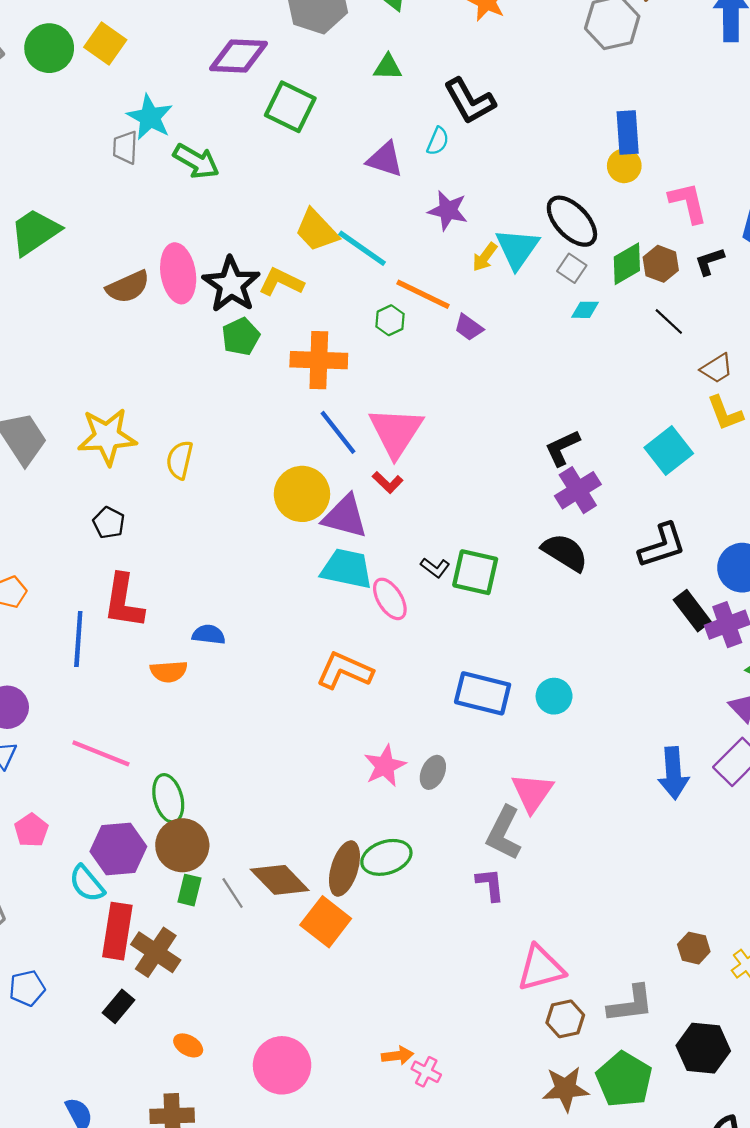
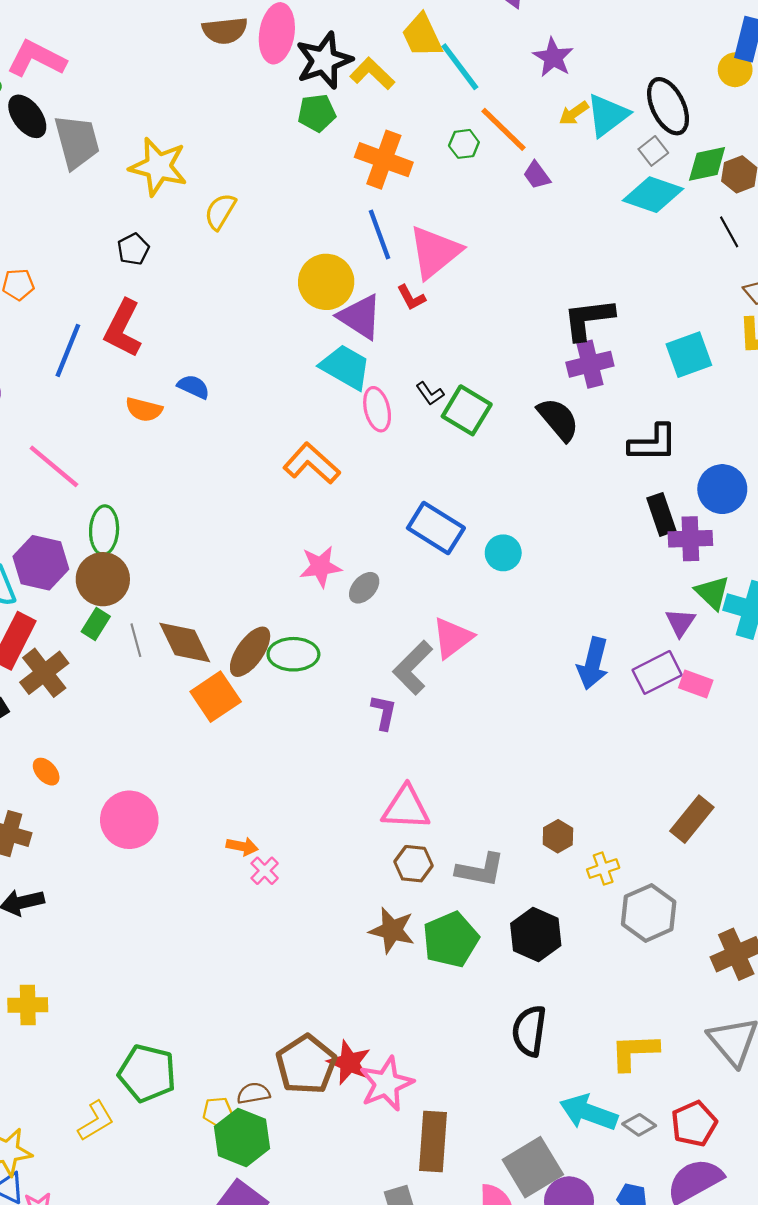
cyan diamond: (585, 310) -> (653, 195), size x2.0
black L-shape: (562, 448) -> (588, 319), size x1.4

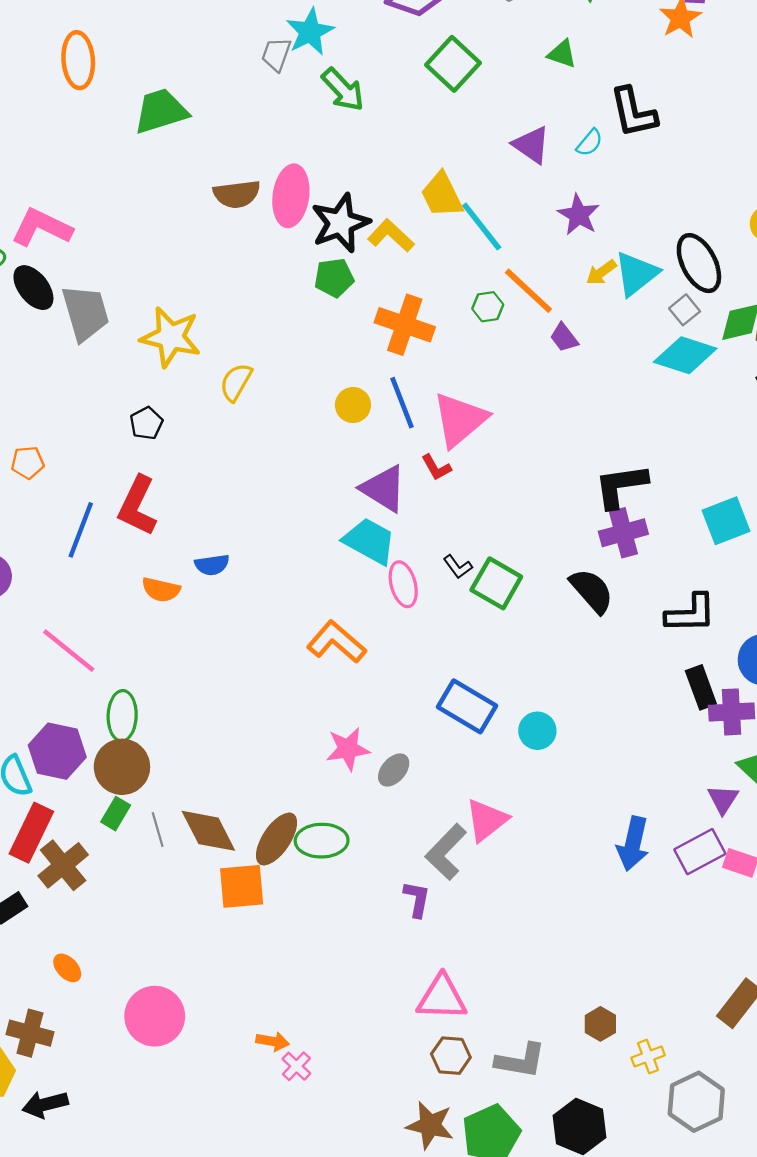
yellow circle: (326, 282) -> (353, 405), moved, size x0.6
blue semicircle: (194, 387) -> (212, 565), turned 148
orange square: (216, 697) -> (242, 886), turned 30

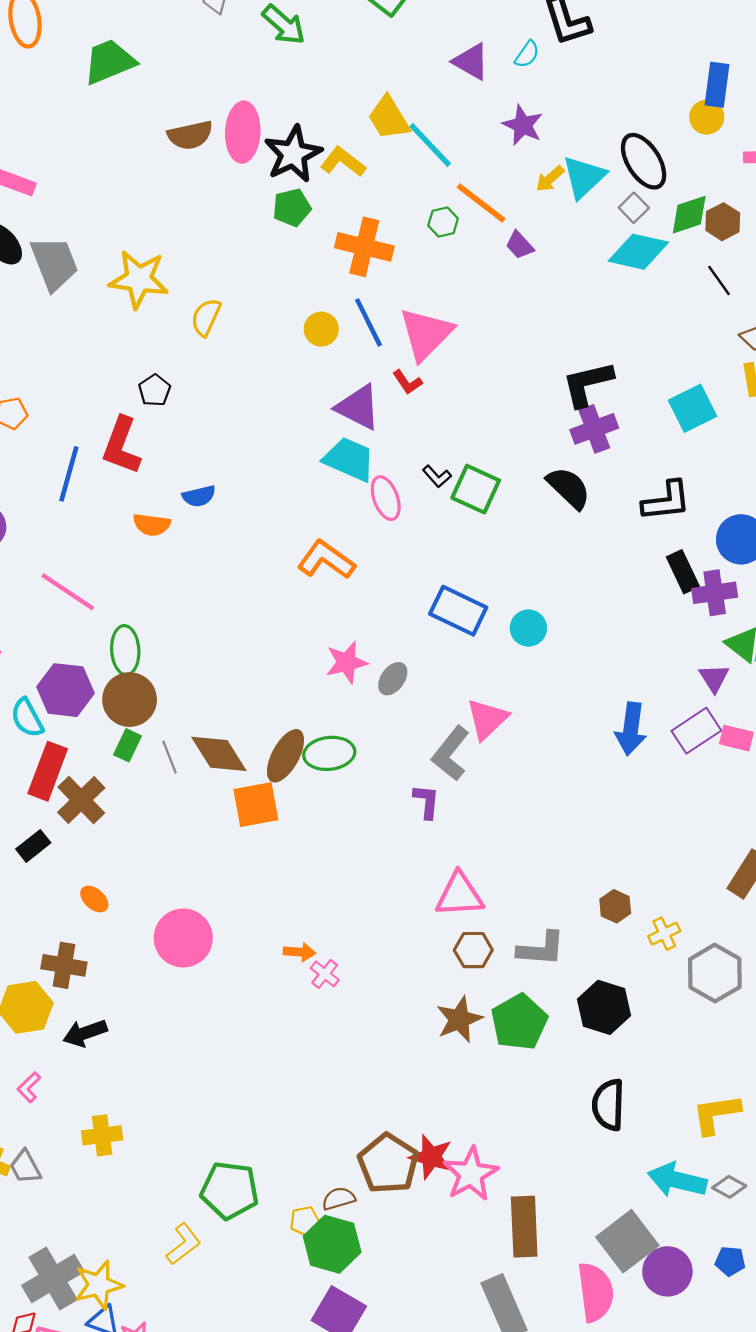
black pentagon: (146, 423) -> (155, 390), moved
brown star: (430, 1125) -> (459, 1019), turned -30

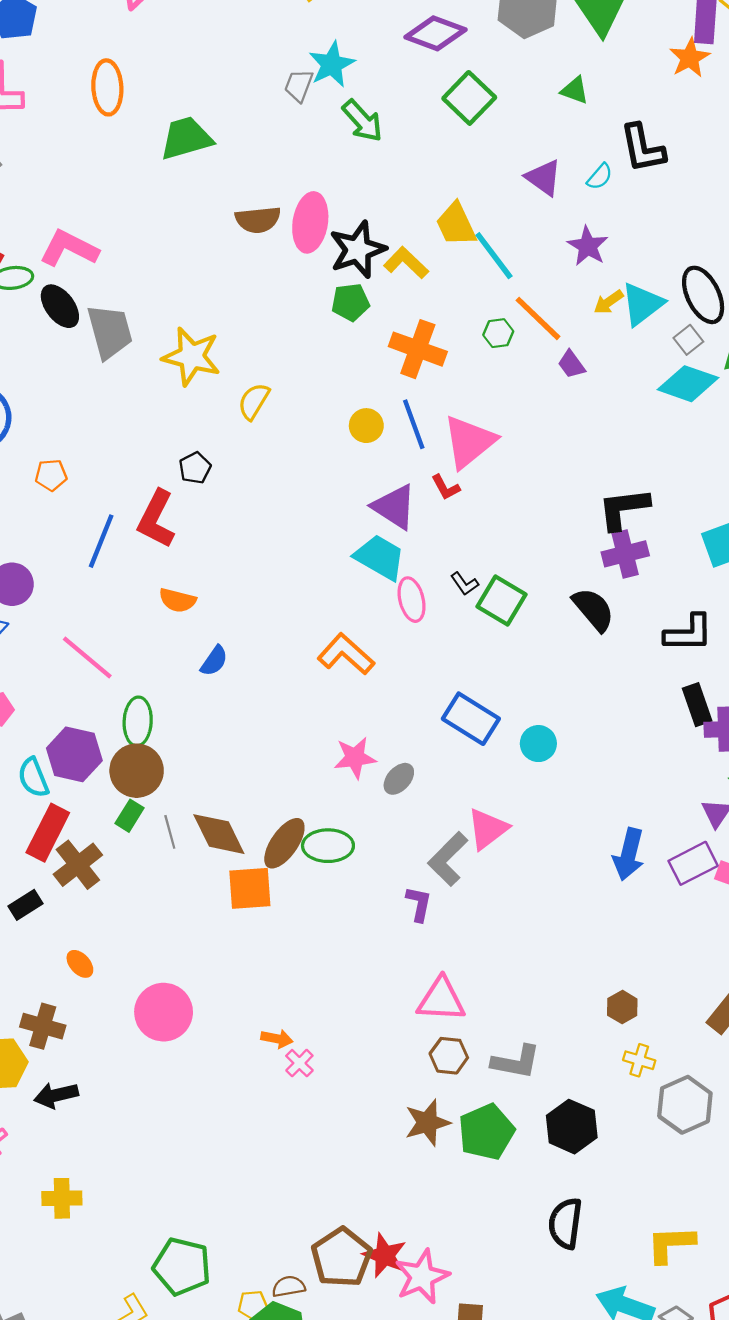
blue semicircle: (199, 496) -> (214, 661), moved, turned -48
brown hexagon: (615, 906) -> (622, 1007), moved
yellow cross: (664, 934) -> (639, 1060), turned 36

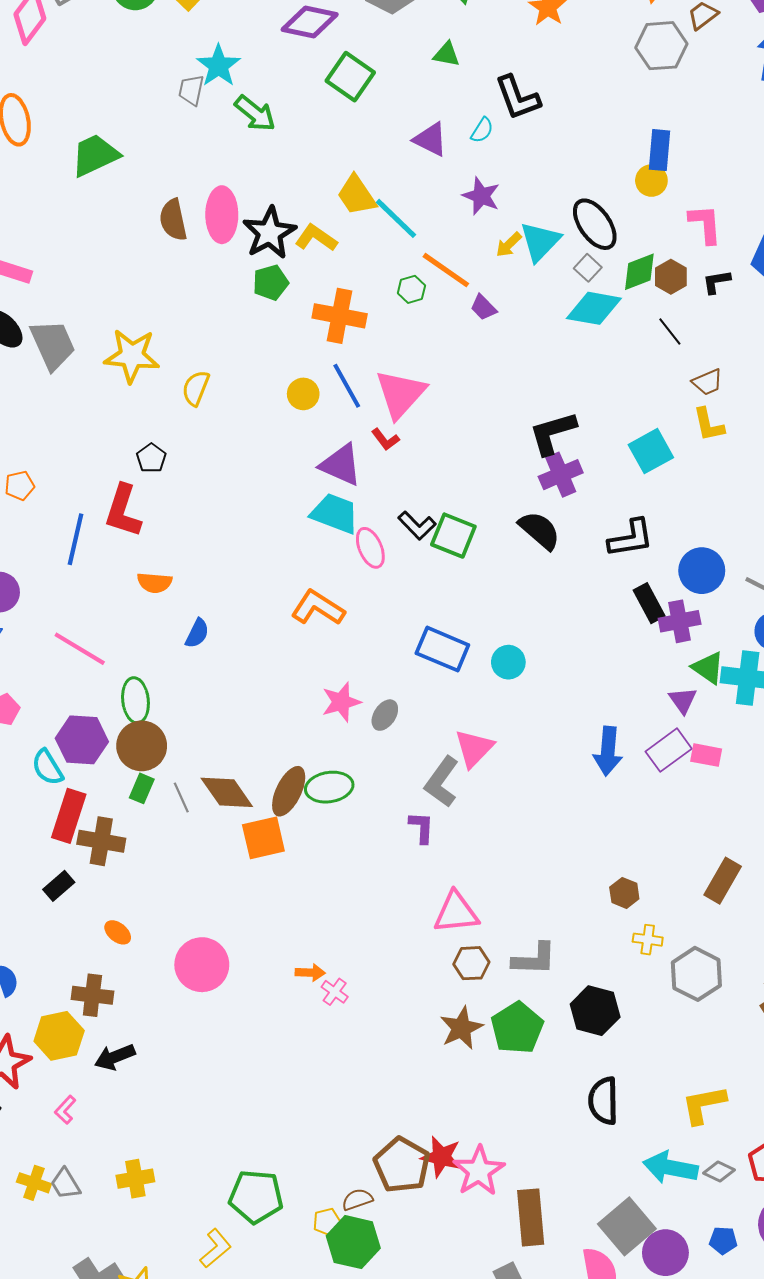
brown semicircle: (258, 220) -> (173, 220), turned 93
black L-shape: (465, 584) -> (417, 525), size x1.4
brown cross: (78, 865) -> (101, 841), turned -33
yellow cross: (62, 1198) -> (135, 1179), moved

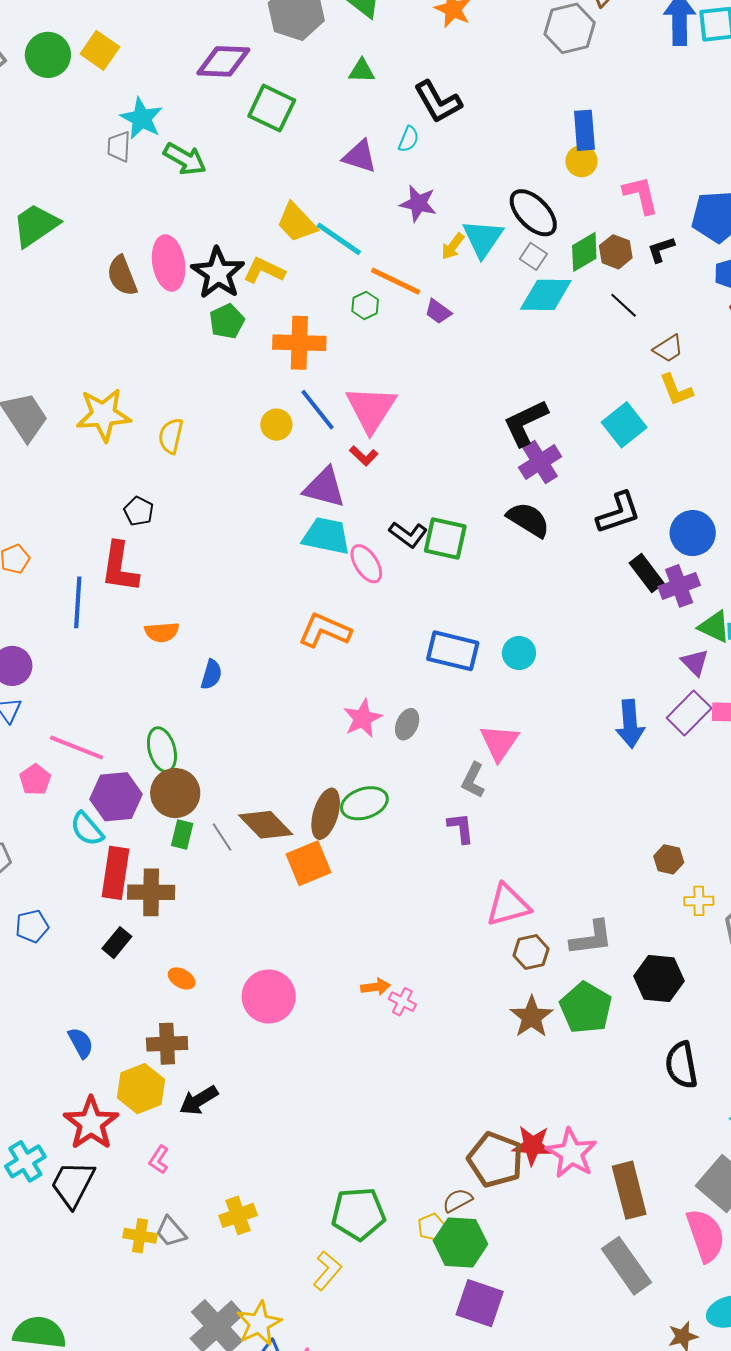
pink line: (80, 649) -> (76, 748), moved
gray L-shape: (442, 782) -> (473, 780), size x0.7

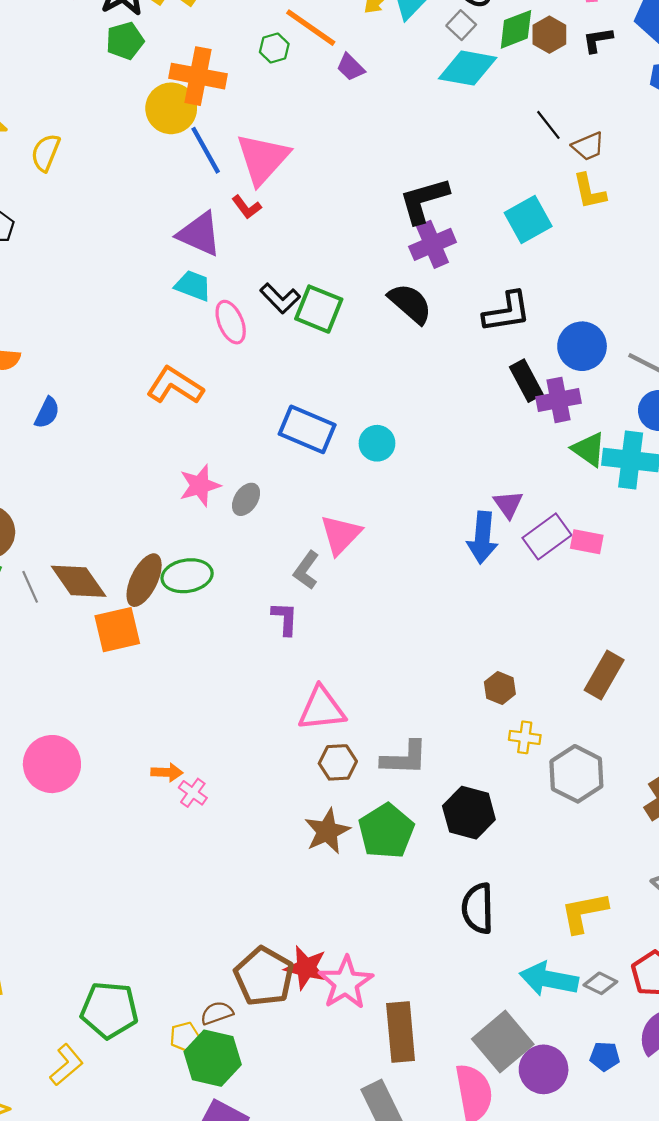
black line: (624, 305) -> (548, 125), moved
yellow circle: (276, 425) -> (171, 108), moved, size x1.5
cyan trapezoid: (326, 536) -> (193, 286), size x0.7
purple triangle: (695, 662) -> (508, 504), moved

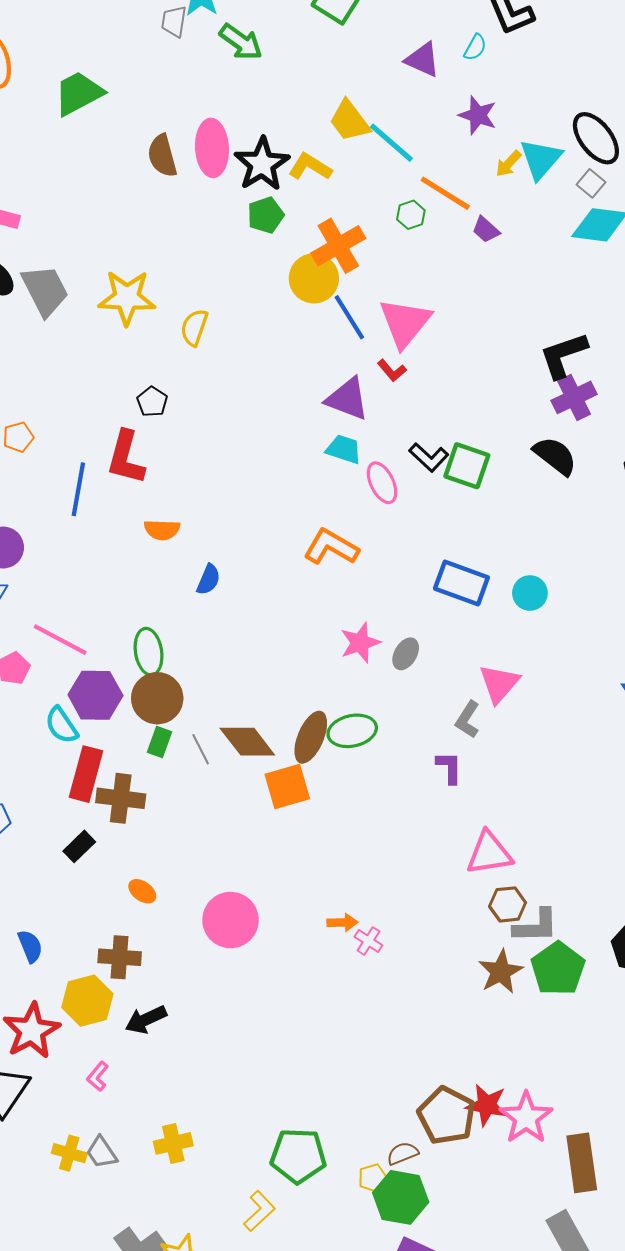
orange cross: (198, 76) -> (338, 246), turned -38
gray L-shape: (404, 758) -> (536, 926), moved

